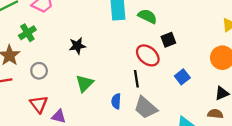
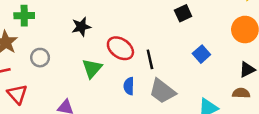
green cross: (27, 33) -> (24, 16), turned 35
red ellipse: (148, 55) -> (120, 48), moved
red triangle: (39, 104) -> (17, 94), moved

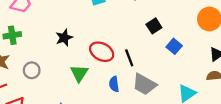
black square: (183, 13) -> (154, 26), moved

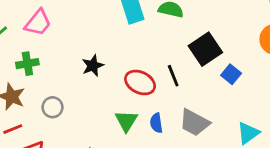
black square: (154, 26) -> (205, 49), size x1.6
black line: (129, 58) -> (173, 76), moved
green triangle: (79, 73) -> (126, 121), moved

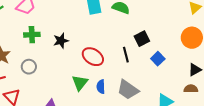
black square: (205, 49) -> (142, 39), size x0.7
green cross: (27, 64) -> (32, 35), moved
black line: (173, 76) -> (126, 55), moved

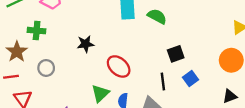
green cross: (32, 35) -> (37, 31), moved
black line: (126, 55) -> (163, 82), moved

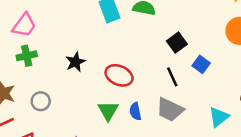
green cross: (37, 31) -> (27, 56), moved

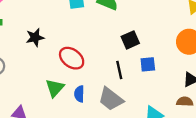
blue square: (201, 64) -> (148, 64), turned 35

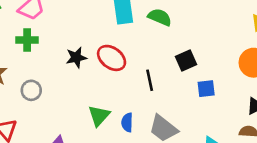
red ellipse: (72, 58) -> (112, 58), moved
black line: (119, 70) -> (150, 80), moved

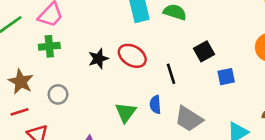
blue semicircle: (127, 122) -> (155, 105), moved

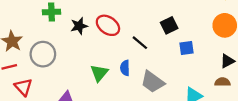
green cross: (49, 46) -> (51, 12), moved
black line: (171, 74) -> (140, 43), turned -36
gray circle: (58, 94) -> (43, 54), size x1.5

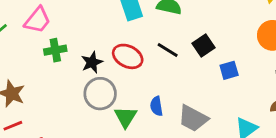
black line: (140, 43) -> (168, 50), moved
gray circle: (43, 54) -> (100, 94), moved

